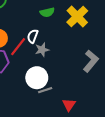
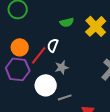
gray star: (42, 50) -> (62, 67), moved
white circle: (37, 78) -> (46, 85), moved

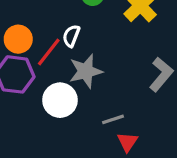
gray star: (62, 67) -> (86, 71), size x1.5
gray line: (65, 97) -> (113, 119), moved

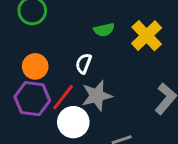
red line: (49, 52) -> (63, 97), moved

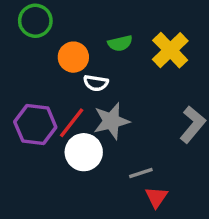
white semicircle: (84, 63) -> (96, 83), turned -102
orange circle: (35, 66) -> (73, 57), moved

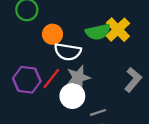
green semicircle: (120, 43) -> (98, 32), moved, size x1.5
white semicircle: (96, 83) -> (68, 52), size x1.6
white circle: (84, 152) -> (72, 96), moved

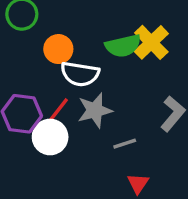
white circle: (72, 96) -> (50, 137), moved
gray line: (98, 112) -> (125, 144), moved

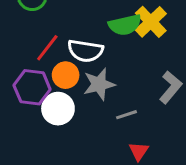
orange circle: (58, 49) -> (66, 75), moved
red line: (57, 112) -> (47, 48), moved

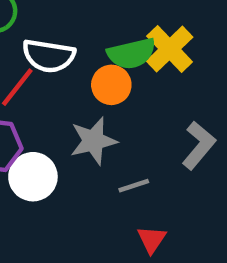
white semicircle: (85, 51) -> (49, 56), moved
orange circle: (66, 75) -> (111, 85), moved

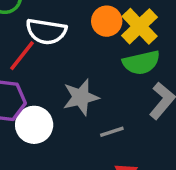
green semicircle: (131, 54) -> (141, 63), moved
orange circle: (111, 85) -> (107, 21), moved

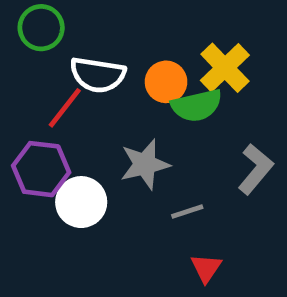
orange circle: (107, 21) -> (166, 82), moved
green semicircle: (141, 63) -> (197, 105), moved

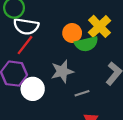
white semicircle: (98, 75) -> (26, 26), moved

